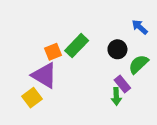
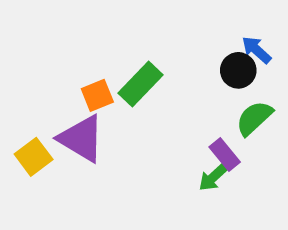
black circle: (117, 49) -> (238, 70), moved
green arrow: (116, 96) -> (213, 177), turned 49
yellow square: (32, 98) -> (34, 157), moved

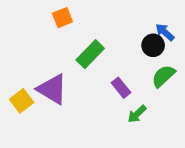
orange square: (97, 95) -> (62, 18), moved
purple rectangle: (225, 155) -> (121, 88), moved

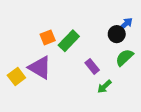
orange square: (62, 18) -> (48, 37), moved
blue arrow: (165, 32) -> (126, 24), turned 96

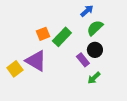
blue arrow: (126, 24) -> (87, 11), moved
black circle: (117, 34) -> (95, 50), moved
green semicircle: (124, 58) -> (95, 28), moved

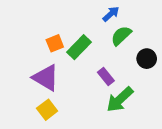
black circle: (95, 50) -> (147, 59), moved
yellow square: (15, 69) -> (47, 110), moved
green arrow: (94, 78) -> (120, 99), size x1.6

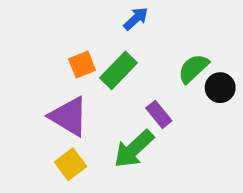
blue arrow: (111, 14) -> (136, 19), moved
green semicircle: (121, 36) -> (193, 68), moved
green arrow: (120, 99) -> (134, 149), moved

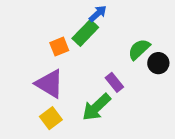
green rectangle: (119, 70) -> (85, 33), moved

